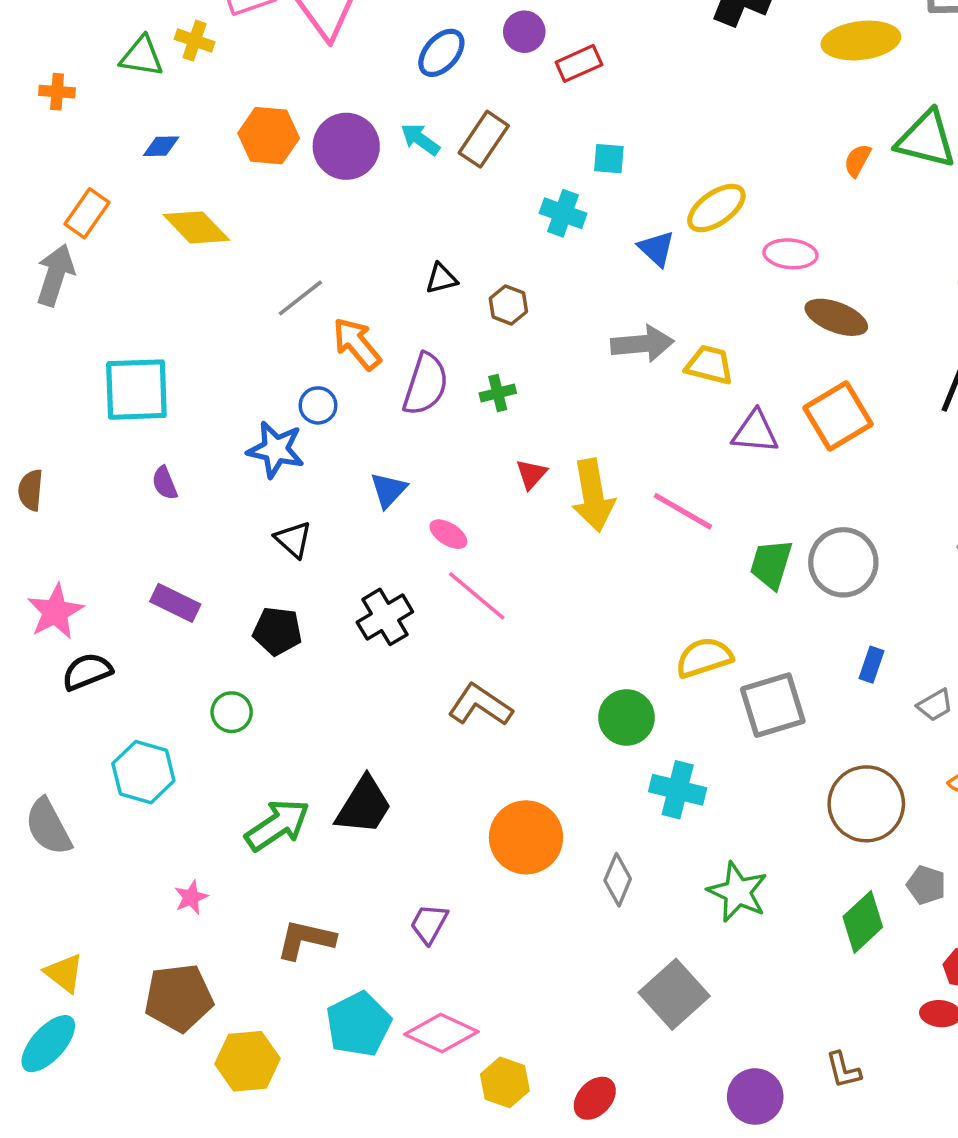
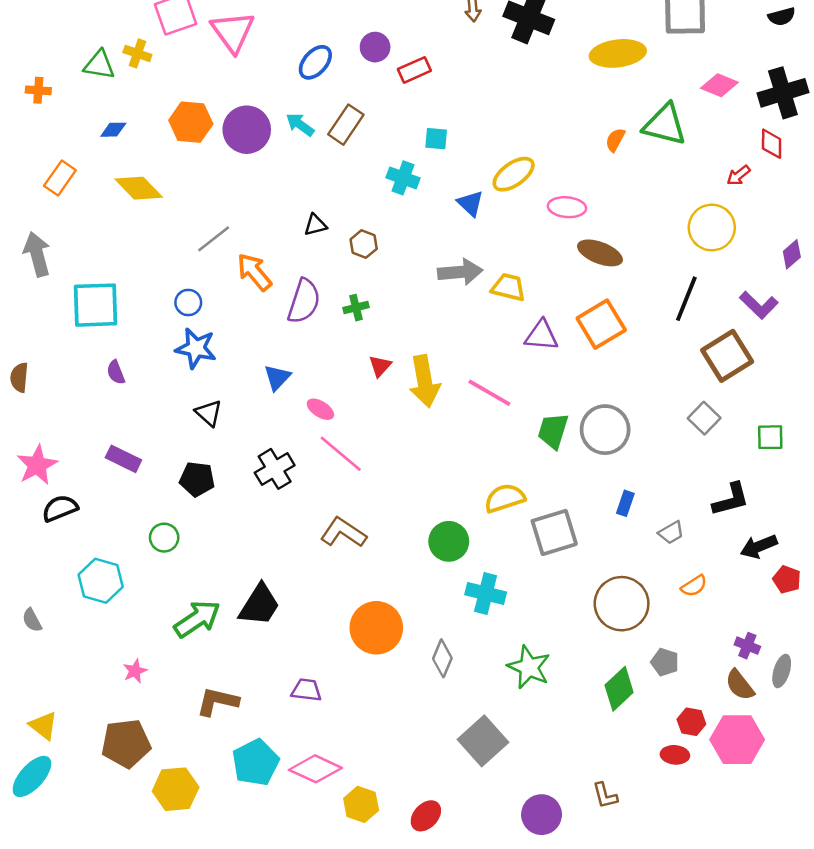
gray arrow: (55, 275) -> (37, 254), moved, turned -33
blue circle: (318, 405) -> (188, 302), moved
gray semicircle: (48, 827) -> (32, 620), size x0.6
purple trapezoid: (429, 924) -> (306, 690), turned 68

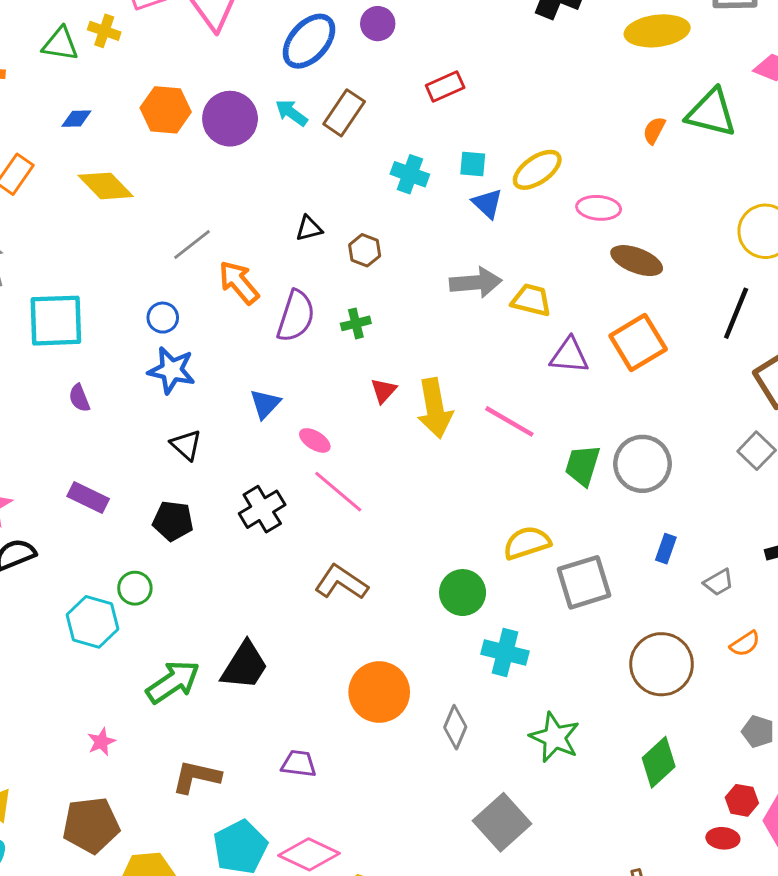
blue ellipse: (315, 62) -> (309, 41), size x1.4
red rectangle: (414, 70) -> (445, 86), moved
cyan square: (436, 139) -> (473, 164), moved
cyan hexagon: (101, 581) -> (93, 622), moved
gray pentagon: (665, 662) -> (758, 732), moved

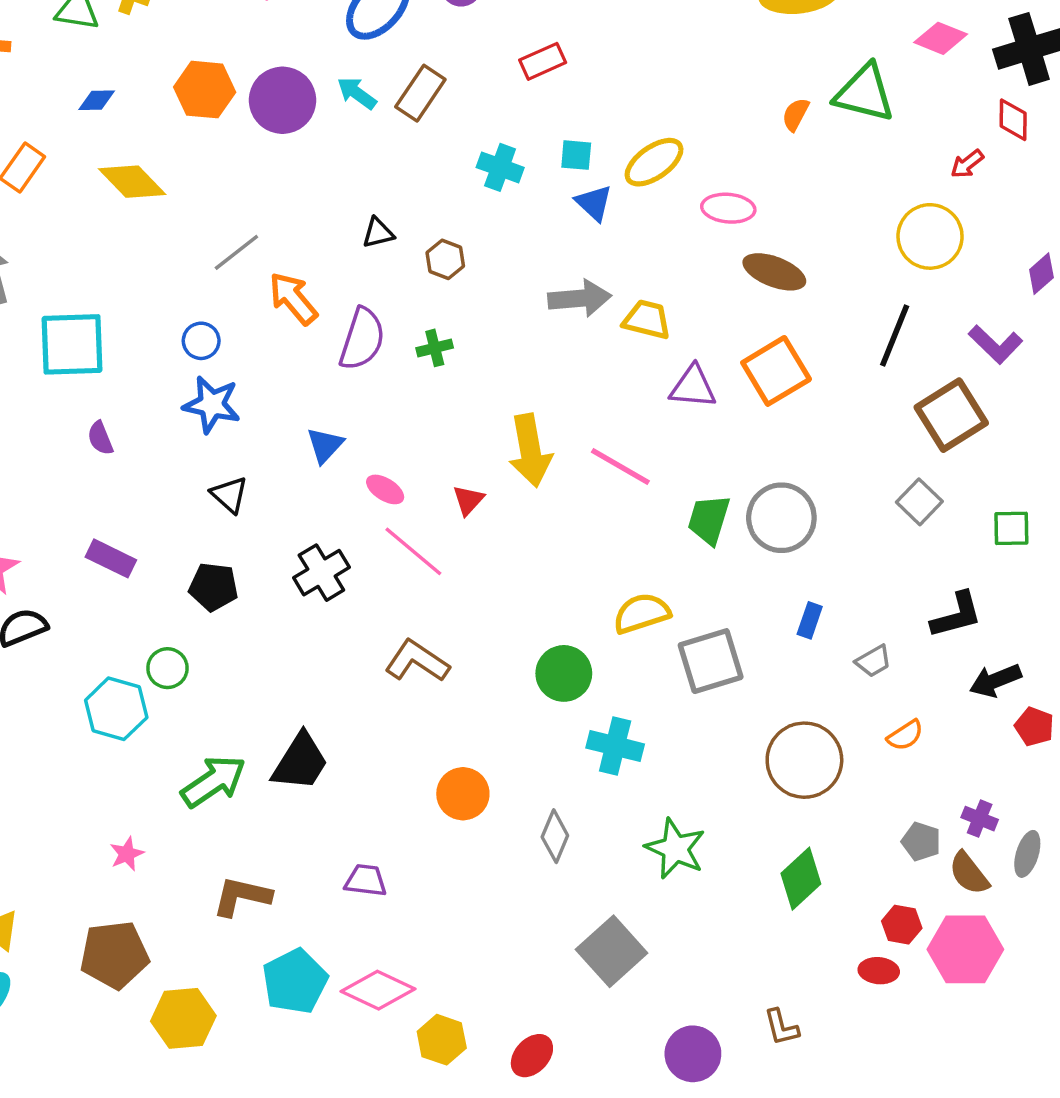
red triangle: (384, 391) -> (468, 500), moved
orange circle: (379, 692) -> (463, 794), size x0.7

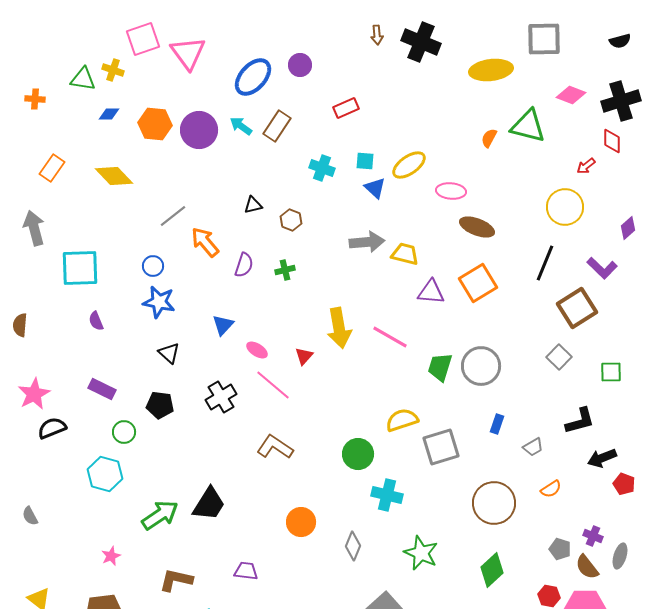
blue diamond: (97, 100) -> (109, 114), moved
purple semicircle: (362, 339) -> (244, 265), size x0.7
green circle: (167, 668) -> (124, 432), moved

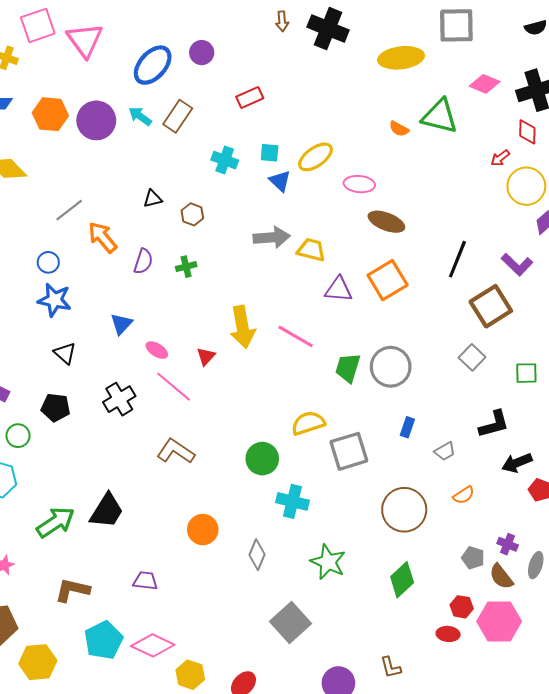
orange semicircle: (489, 138) -> (399, 129), turned -90
yellow circle: (565, 207) -> (526, 186), moved

